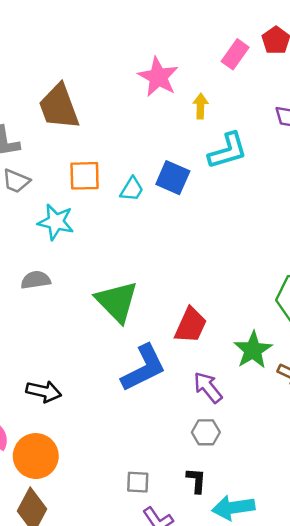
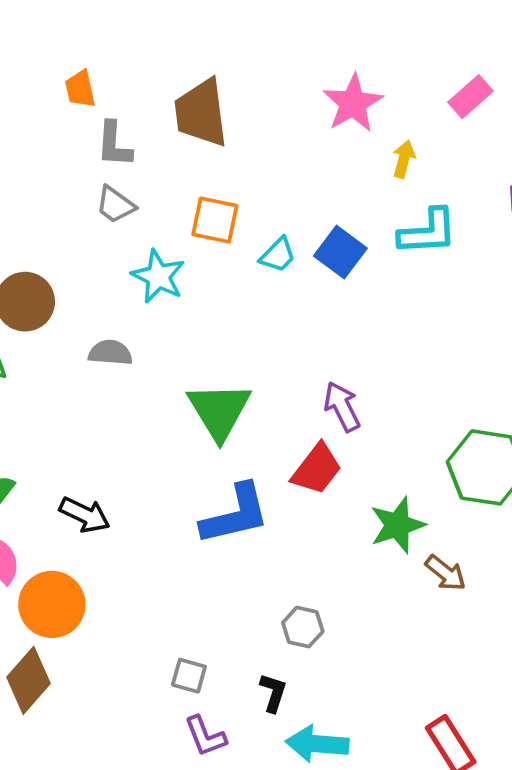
purple arrow: (208, 387) -> (342, 407), moved

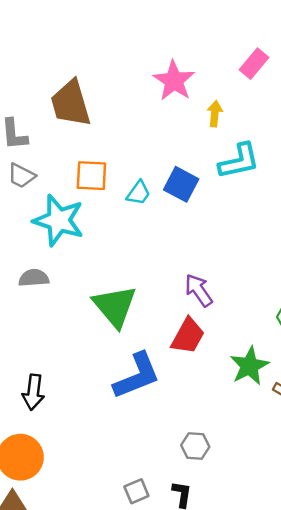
cyan star: (158, 276) -> (59, 220), size x1.4
black arrow: (85, 515) -> (33, 392), turned 80
gray square: (189, 676) -> (136, 491), moved, turned -30

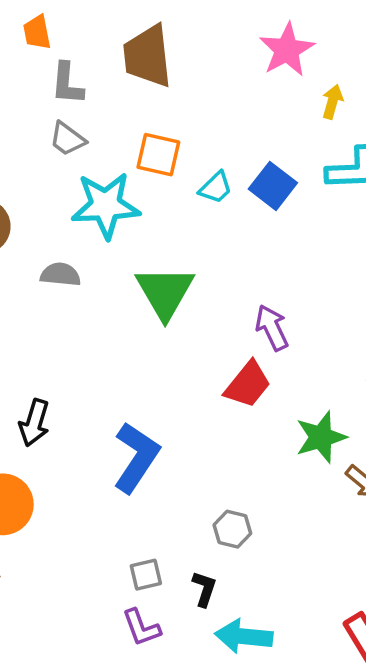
cyan star: (59, 220) -> (106, 205), turned -30
green triangle: (115, 306) -> (165, 292), moved
blue L-shape: (137, 376) -> (136, 457), moved, turned -44

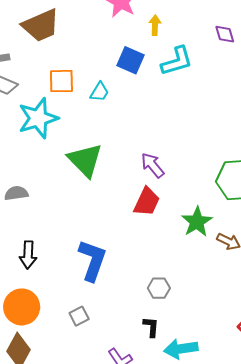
brown trapezoid: (147, 56) -> (41, 25), turned -93
blue square: (273, 186) -> (130, 60), moved
gray semicircle: (60, 275) -> (16, 193), moved
gray square: (146, 575) -> (79, 316), moved

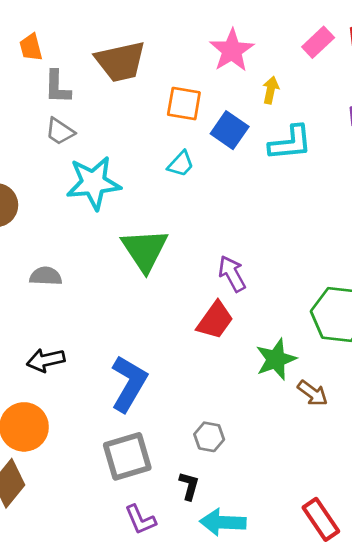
orange square: (61, 81) -> (184, 104), moved
black arrow: (28, 255) -> (46, 360), turned 64
gray square: (79, 316) -> (127, 456), moved, size x1.8

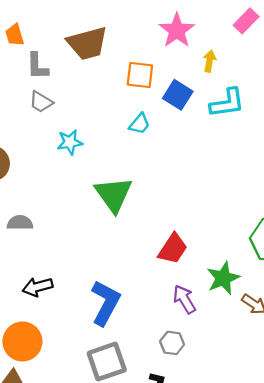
cyan star: (93, 183) -> (70, 142), size x0.6
purple arrow: (232, 274) -> (184, 299), moved
gray semicircle: (46, 276) -> (20, 223), moved

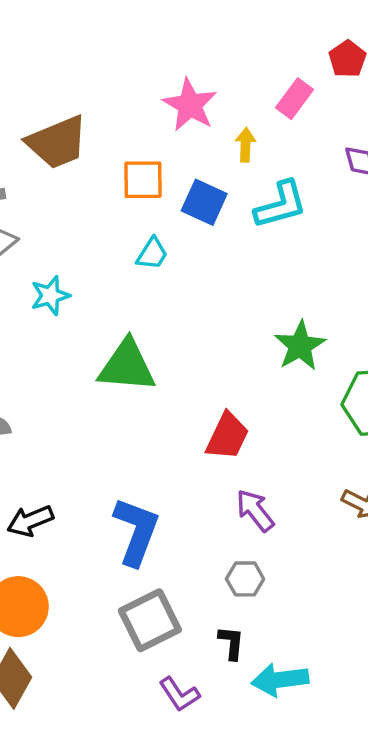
pink rectangle: (246, 21) -> (295, 99), moved
green triangle: (114, 194) -> (127, 366), turned -42
green star: (223, 278) -> (300, 346), moved

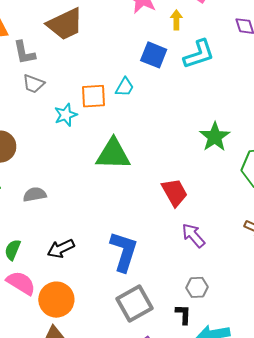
orange square: (143, 180) -> (93, 96), moved
red trapezoid: (227, 436) -> (175, 192), turned -52
gray hexagon: (245, 579) -> (197, 287), moved

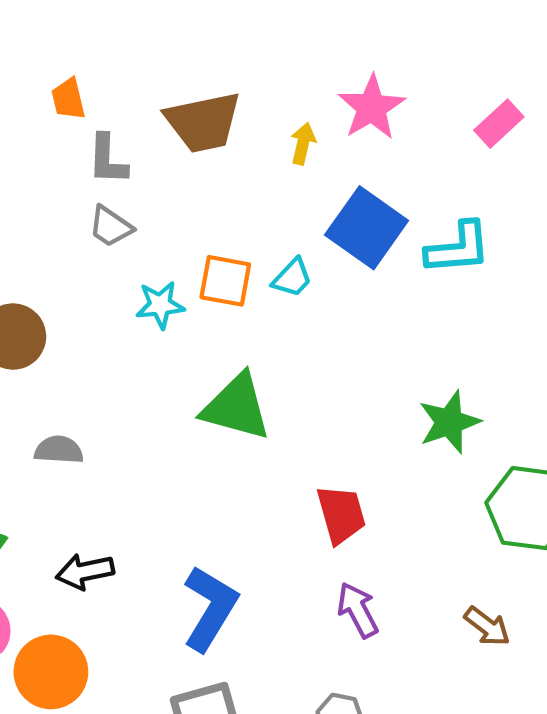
yellow arrow: (176, 20) -> (303, 144), moved
blue square: (154, 55) -> (367, 228), size x1.4

